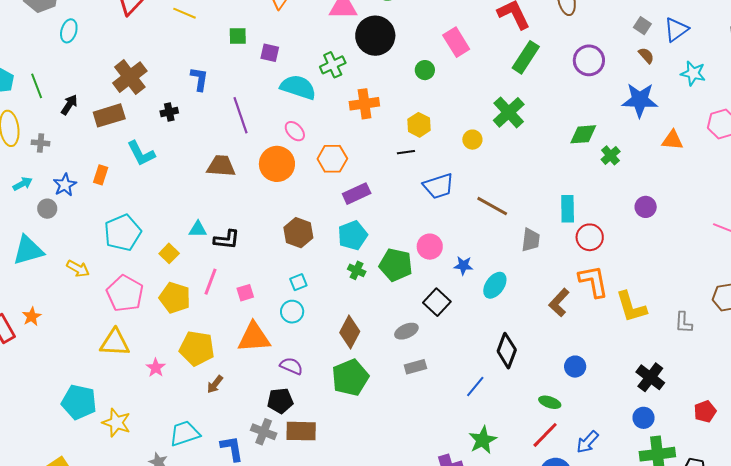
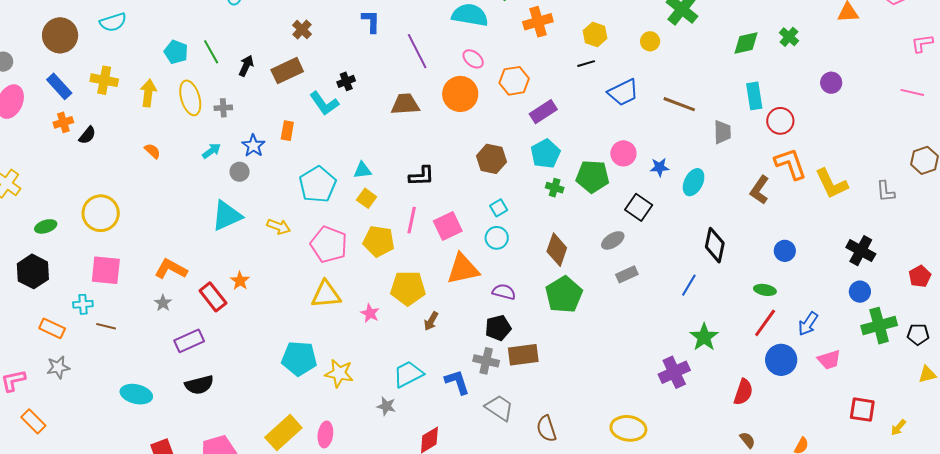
brown cross: (130, 77) -> (302, 30), size x0.6
black cross: (169, 112) -> (346, 81), moved
green diamond: (583, 134) -> (746, 43), moved
cyan triangle: (198, 229) -> (363, 170), moved
pink square: (245, 293) -> (448, 226), size x1.6

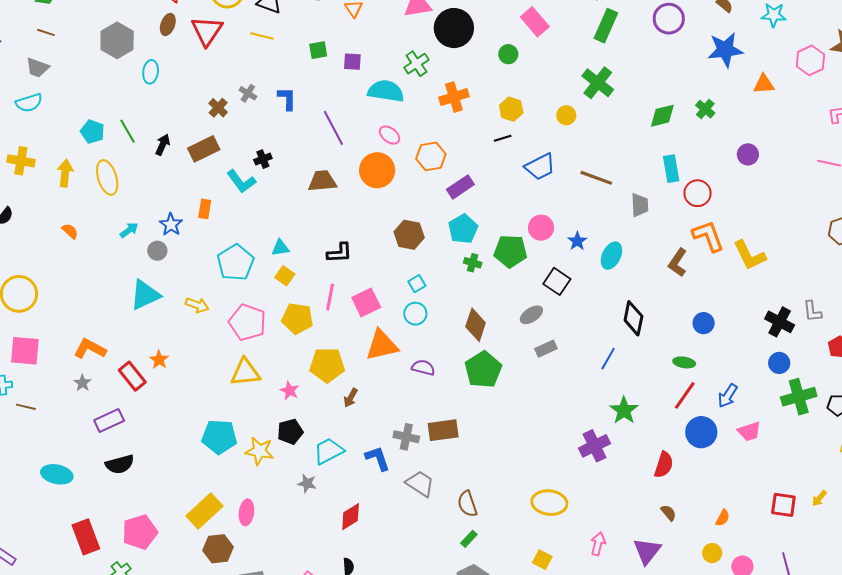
gray cross: (223, 108) -> (248, 93), moved, turned 36
blue star: (659, 167) -> (577, 241), turned -30
gray L-shape: (886, 191) -> (812, 311), moved
black pentagon: (498, 328) -> (290, 432), moved
red square: (862, 410) -> (783, 505), moved

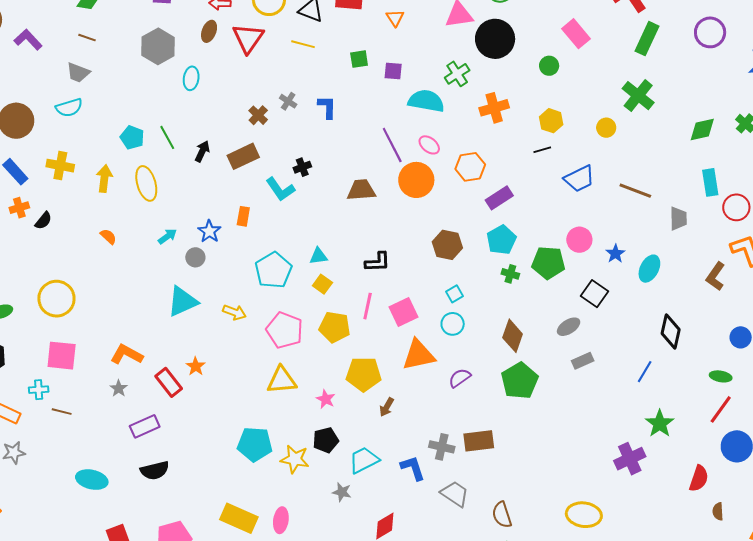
purple line: (333, 128) -> (392, 145), moved
purple semicircle: (423, 368) -> (460, 378), turned -50
yellow rectangle: (204, 511) -> (239, 518), turned 66
brown semicircle: (669, 513) -> (718, 511), moved, turned -144

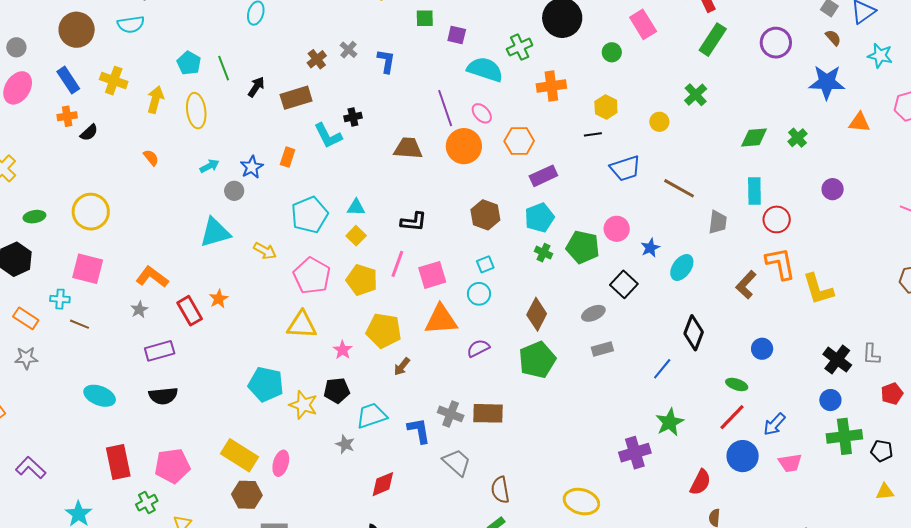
green cross: (638, 96) -> (696, 95), size x0.7

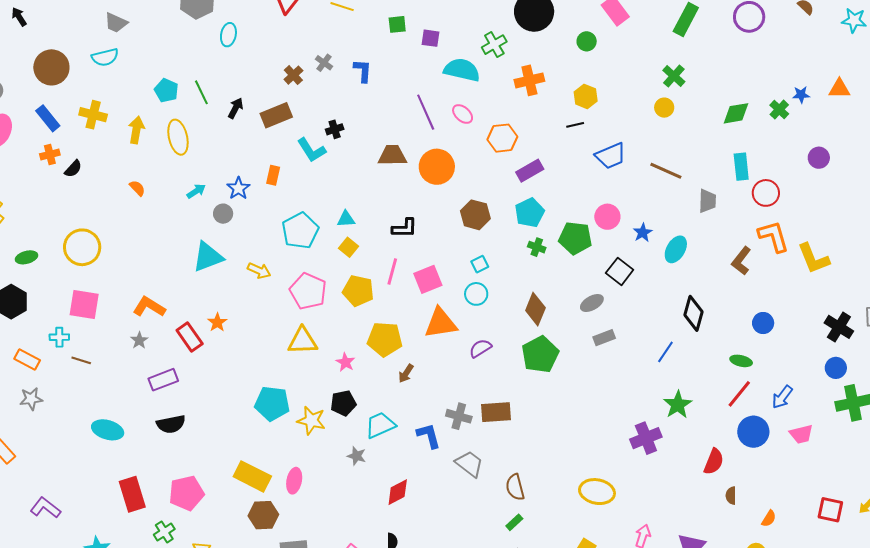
blue star: (827, 82) -> (801, 95), moved, size x0.5
yellow circle: (659, 122) -> (664, 108), moved
orange circle: (464, 146) -> (437, 167), moved

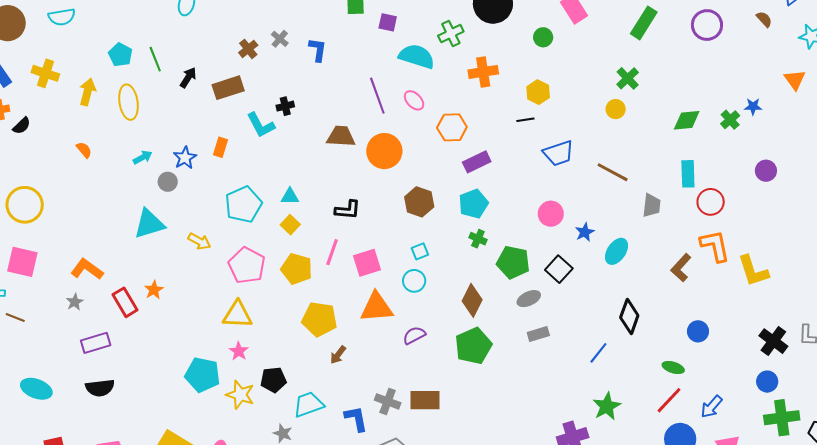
orange triangle: (839, 89) -> (795, 80), moved, turned 50
green pentagon: (575, 238) -> (513, 262), moved
pink star: (345, 362) -> (239, 351), moved

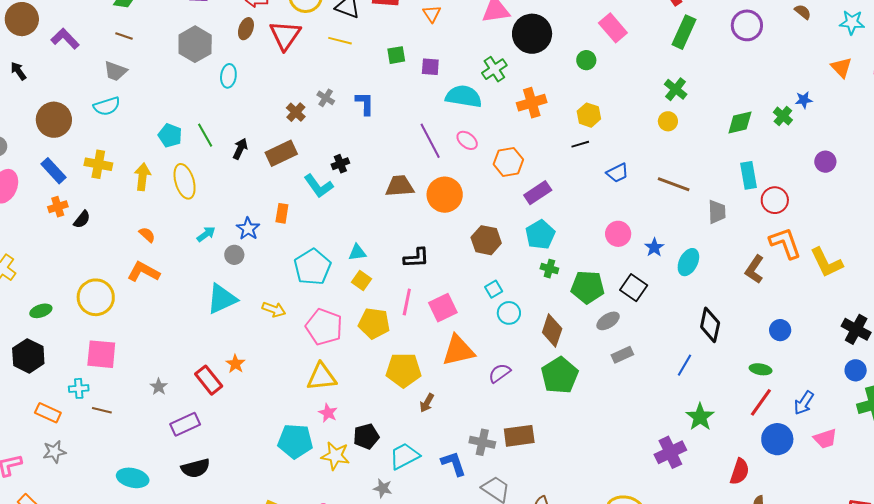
blue trapezoid: (559, 153) -> (617, 173), size x0.7
orange L-shape: (87, 269) -> (143, 272), moved
cyan circle: (414, 281) -> (509, 313), moved

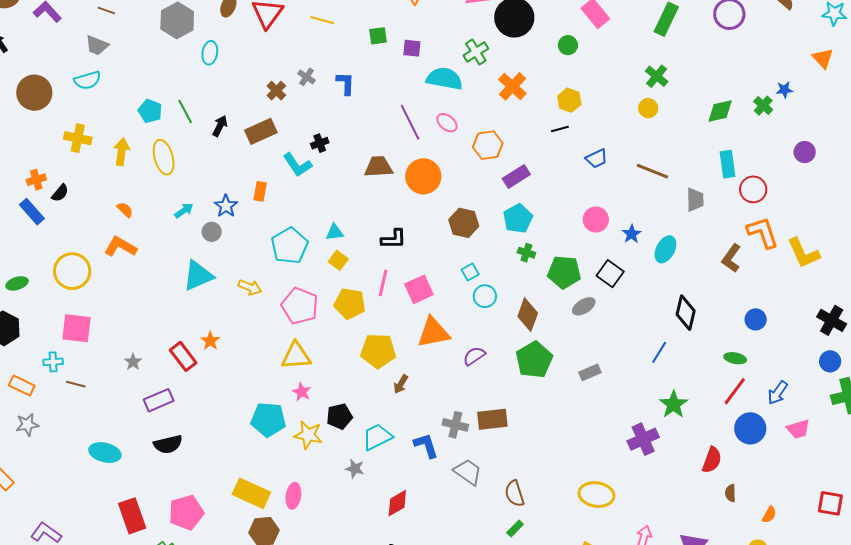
orange cross: (532, 103) -> (512, 86), turned -32
blue rectangle: (53, 171) -> (32, 212), moved
gray rectangle: (622, 355) -> (590, 372), moved

